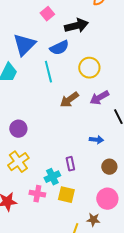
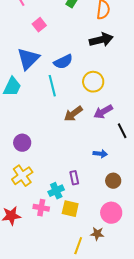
pink square: (47, 14) -> (39, 25), moved
black arrow: (76, 26) -> (101, 40), moved

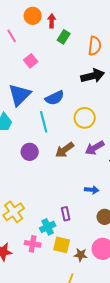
purple circle: (22, 143) -> (30, 152), moved
brown star: (97, 234) -> (81, 255), moved

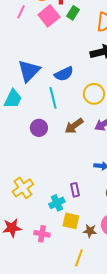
pink line: (12, 36) -> (21, 12), turned 56
pink square: (31, 61) -> (49, 16), moved, size x1.5
pink cross: (33, 244) -> (42, 234), moved

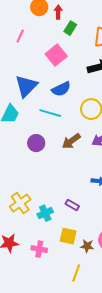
pink line: (21, 12) -> (20, 36), moved
pink square: (49, 16) -> (56, 55), moved
cyan line: (53, 98) -> (50, 113), turned -60
purple rectangle: (75, 190) -> (72, 205), turned -48
cyan cross: (57, 203) -> (45, 213), moved

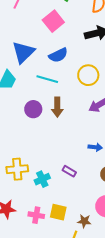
brown arrow: (71, 141) -> (57, 107), moved, turned -54
yellow cross: (20, 203) -> (17, 169), turned 30
yellow square: (68, 236) -> (58, 212), moved
brown star: (87, 246) -> (84, 221), moved

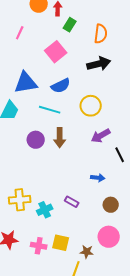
blue triangle: (23, 52) -> (26, 83), turned 35

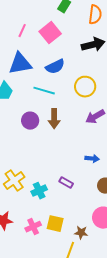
pink line: (20, 33) -> (22, 31), moved
yellow cross: (20, 200) -> (14, 181), turned -30
pink cross: (39, 246) -> (33, 227), turned -35

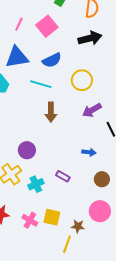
purple circle: (30, 121) -> (27, 150), moved
pink cross: (33, 227) -> (30, 220), turned -35

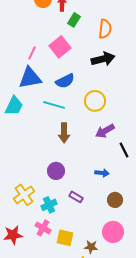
pink line: (19, 24) -> (32, 53), moved
purple circle: (27, 150) -> (56, 171), moved
pink cross: (30, 220) -> (43, 228), moved

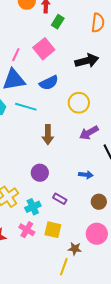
orange semicircle: (105, 29) -> (98, 23), moved
cyan line: (54, 105) -> (26, 107), moved
yellow square: (65, 238) -> (53, 230), moved

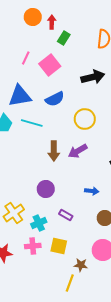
pink line: (16, 55) -> (26, 58), moved
purple arrow: (89, 133) -> (78, 151), moved
pink cross: (27, 230) -> (33, 246), turned -35

